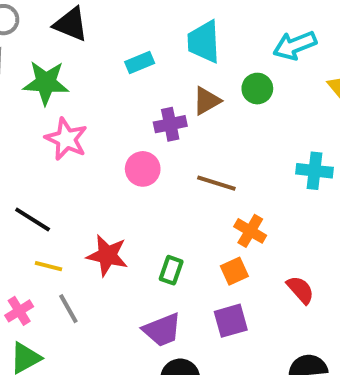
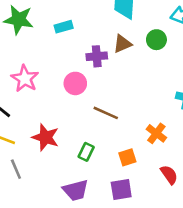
cyan rectangle: (140, 62) -> (64, 27), moved
pink star: (66, 139) -> (25, 79), moved
brown line: (216, 183) -> (106, 113), moved
orange cross: (250, 231) -> (156, 133), moved

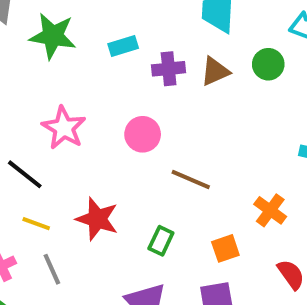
purple cross: (97, 56) -> (169, 69), moved

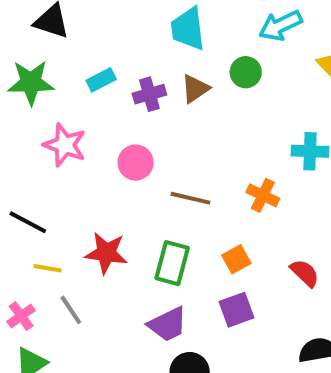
pink star: (64, 128) -> (65, 145), moved
orange cross: (270, 210) -> (263, 195), moved
green rectangle: (161, 241) -> (172, 263), size x1.5

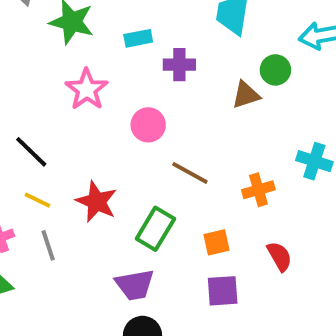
brown triangle: (195, 89) -> (246, 95), moved
orange cross: (263, 195) -> (258, 190), turned 32
red semicircle: (305, 273) -> (280, 256), moved
purple square: (236, 310) -> (223, 291), moved

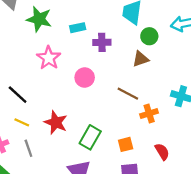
green circle: (275, 70) -> (149, 36), moved
brown line: (190, 173) -> (128, 94), moved

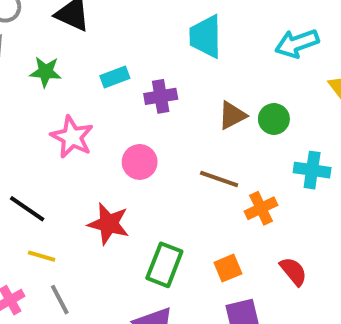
green star: (39, 19) -> (46, 72), size x0.7
green circle: (149, 36) -> (274, 119), moved
red star: (56, 122) -> (109, 224), moved

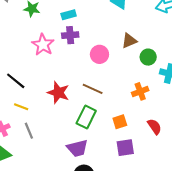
purple cross: (161, 96) -> (70, 35), moved
green circle: (274, 119) -> (148, 57), moved
pink circle: (140, 162) -> (99, 54), moved
brown line: (219, 179) -> (93, 89), moved

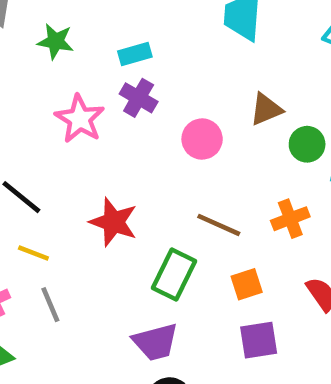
purple cross: (70, 35) -> (139, 98), turned 35
brown line: (93, 89) -> (219, 225), moved

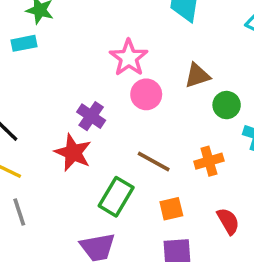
cyan rectangle: (135, 54) -> (24, 43), moved
purple cross: (139, 98) -> (91, 116), moved
pink star: (80, 119) -> (129, 58), moved

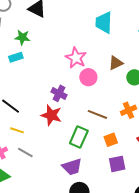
gray line: (19, 212) -> (25, 153), turned -35

